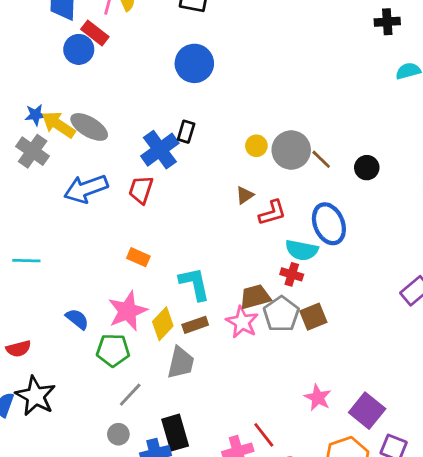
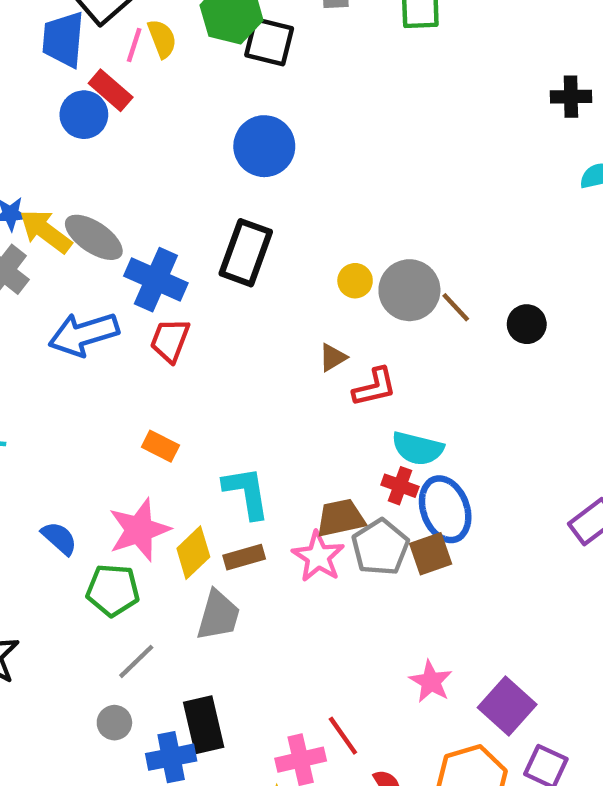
black rectangle: (186, 132) -> (246, 253), size x1.8
blue cross: (160, 150) -> (156, 280), moved, turned -33
blue ellipse: (329, 224) -> (445, 509), moved

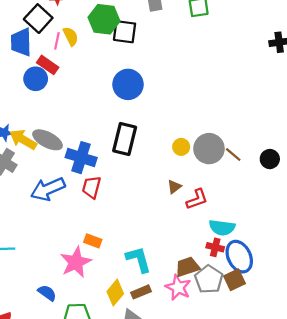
pink star: (139, 530) -> (76, 262), moved

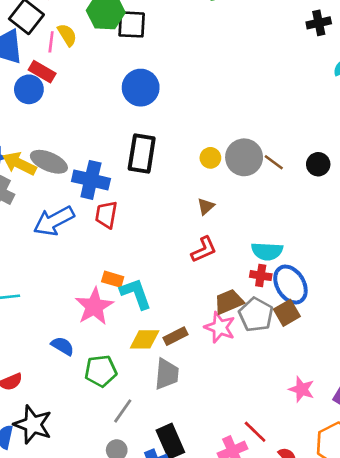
red L-shape: (197, 199) -> (204, 250), moved
cyan L-shape: (139, 259) -> (136, 294), moved
yellow diamond: (115, 293) -> (145, 339), turned 55

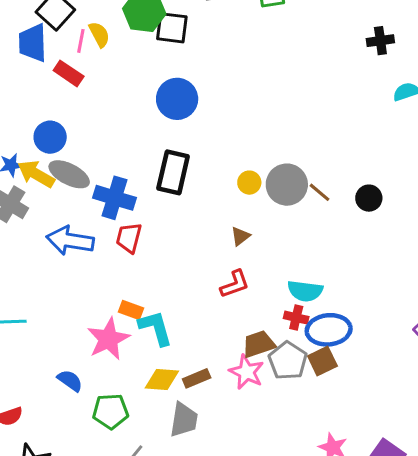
blue circle: (29, 89) -> (50, 137), moved
blue arrow: (54, 221) -> (70, 241), turned 33
blue ellipse: (290, 284) -> (329, 330), turned -69

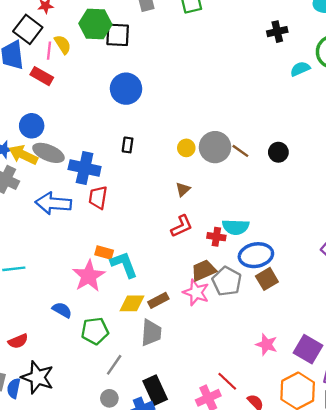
black rectangle: (173, 172) -> (128, 145), size x0.5
red cross: (296, 318) -> (216, 237), moved
brown square: (322, 361) -> (267, 279), moved

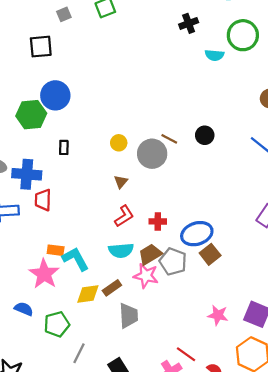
green hexagon: (95, 24) -> (31, 115), moved
cyan semicircle: (300, 69) -> (215, 55), turned -144
gray circle: (215, 147) -> (152, 154), moved
cyan semicircle: (236, 227) -> (121, 250), moved
gray trapezoid: (151, 333) -> (128, 316), moved

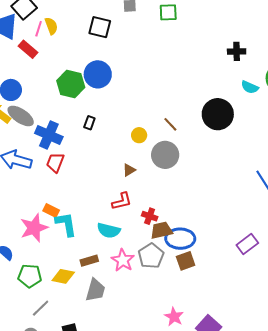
black circle: (205, 135) -> (218, 114), moved, size x1.8
brown line: (169, 139) -> (170, 124), moved
brown trapezoid: (150, 254) -> (161, 230), moved
yellow diamond: (88, 294) -> (63, 276), moved

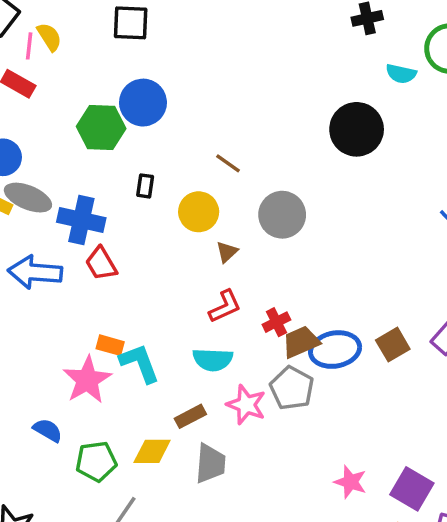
brown line: (170, 124) -> (228, 163), moved
yellow circle: (139, 135) -> (199, 212), moved, size x1.5
red trapezoid: (55, 162) -> (101, 264), turned -40
red cross: (150, 216) -> (276, 322), turned -35
brown square: (186, 261) -> (393, 345), moved

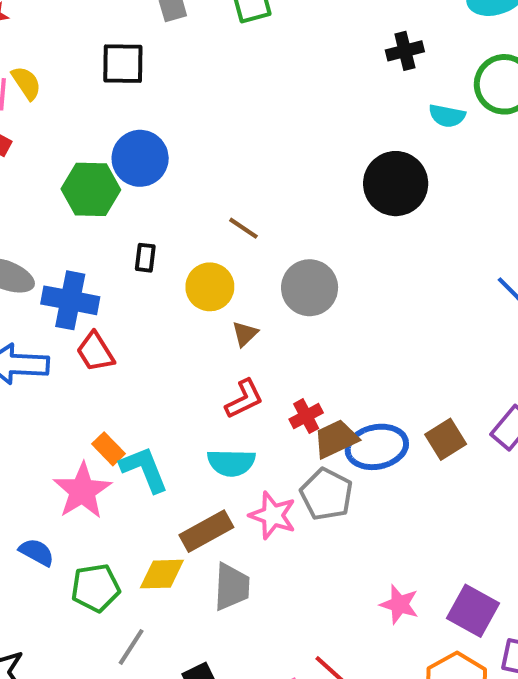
orange rectangle: (110, 345) -> (109, 449), turned 32
brown rectangle: (190, 416) -> (206, 531), size x1.4

